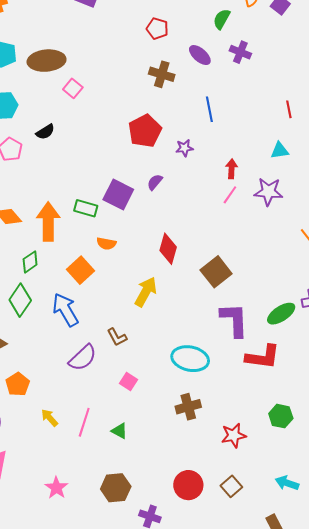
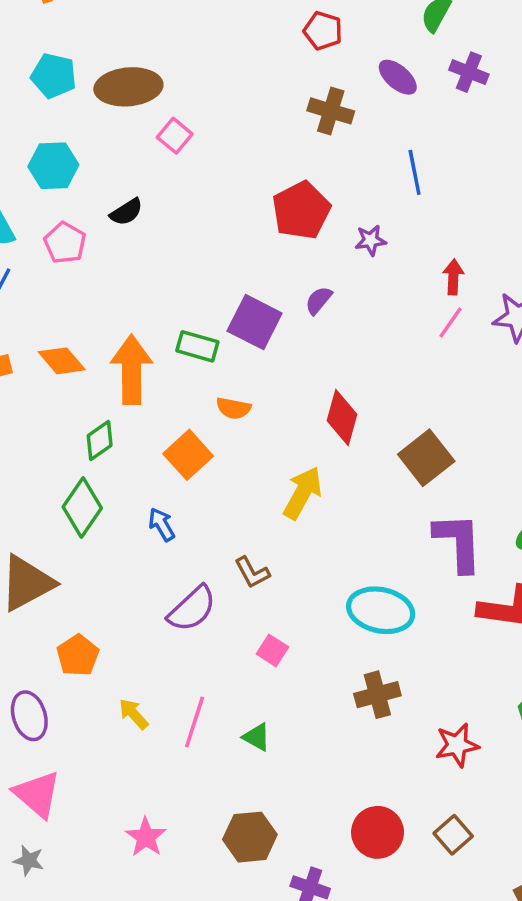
blue arrow: (65, 310) -> (162, 524), size x0.6

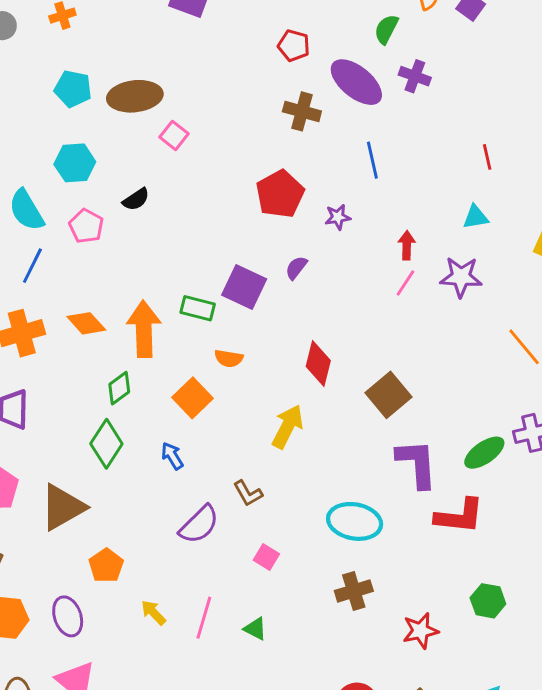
purple ellipse: (398, 77) -> (356, 82), size x1.6

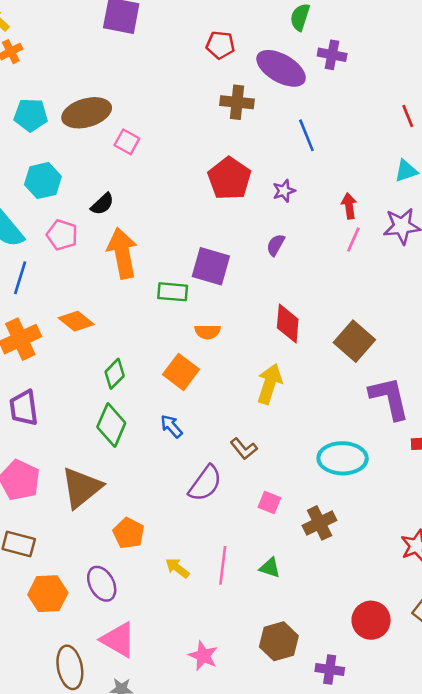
purple semicircle: (296, 268) -> (276, 245), moved
orange arrow: (144, 329) -> (122, 253), moved
brown cross: (354, 591) -> (319, 523), moved

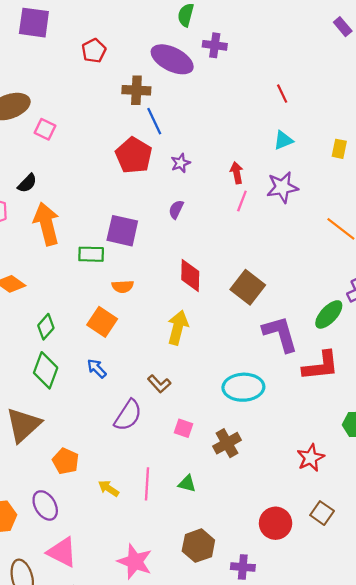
red pentagon: (220, 45) -> (94, 51), moved, turned -30
blue line: (306, 135) -> (154, 121), moved
pink star: (203, 656) -> (135, 562), size x1.4

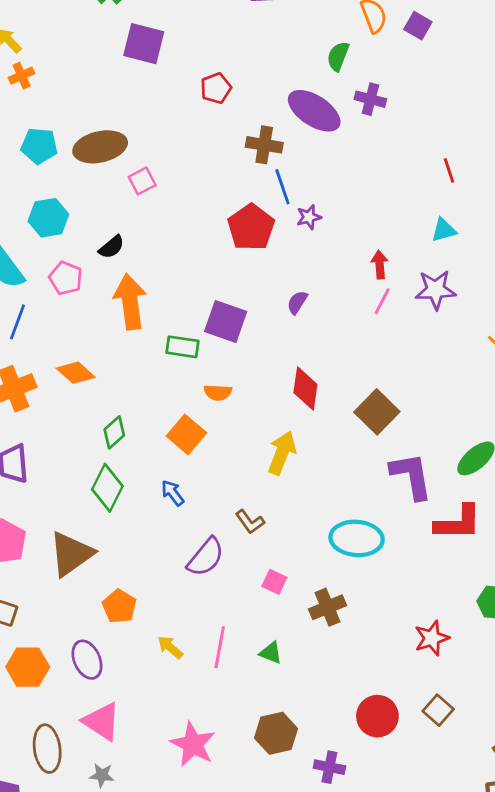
pink square: (45, 129) -> (142, 181), turned 30
purple star: (181, 163) -> (309, 217), moved

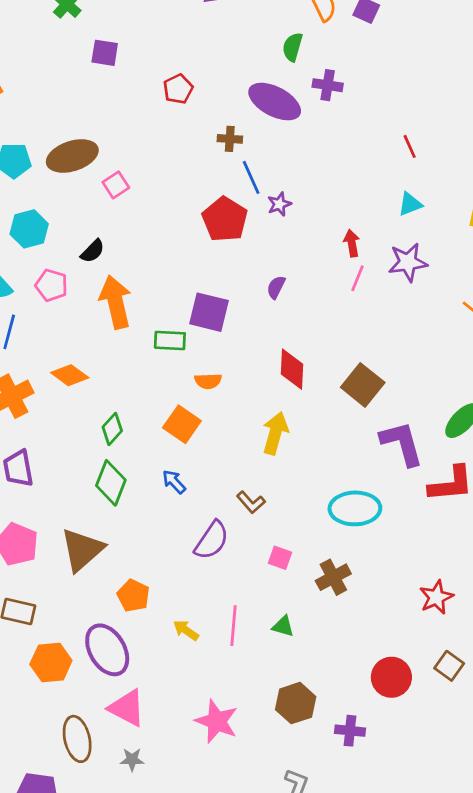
purple square: (144, 44) -> (105, 53), size x0.7
brown cross: (264, 145) -> (230, 139), size x0.7
purple ellipse: (87, 660) -> (107, 650), size x1.4

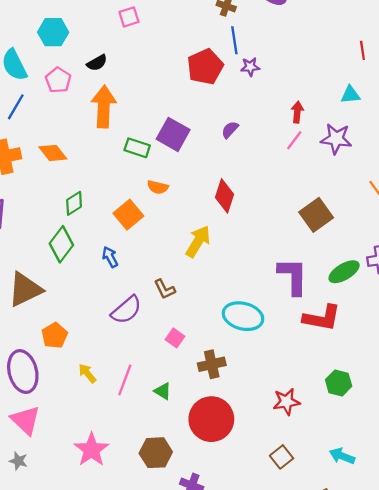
brown square: (363, 385) -> (316, 215), moved
red circle: (391, 677) -> (211, 419), moved, size x1.4

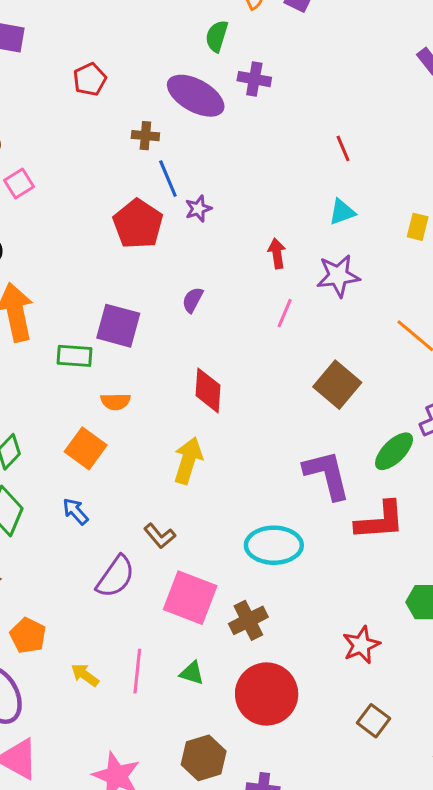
pink line: (294, 140) -> (285, 313), moved
pink square: (175, 338) -> (190, 598), size x2.0

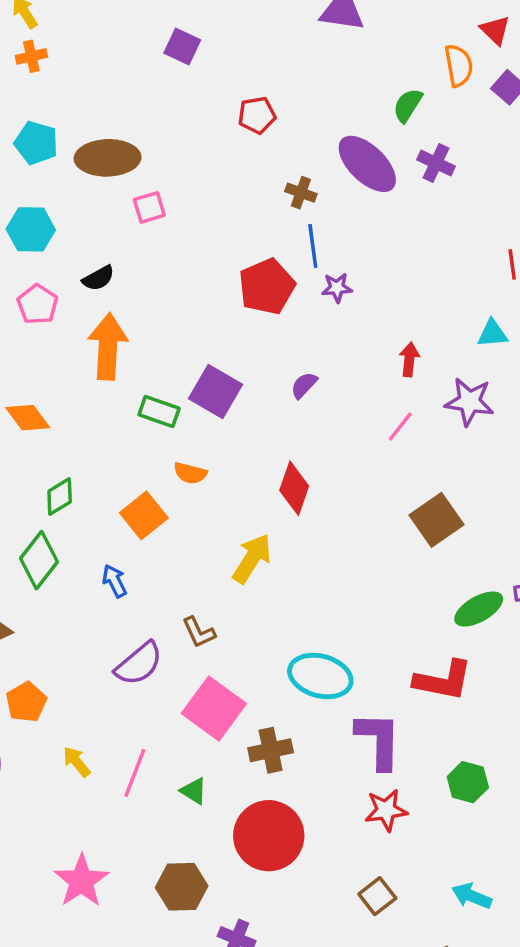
purple L-shape: (327, 475) -> (379, 740), moved

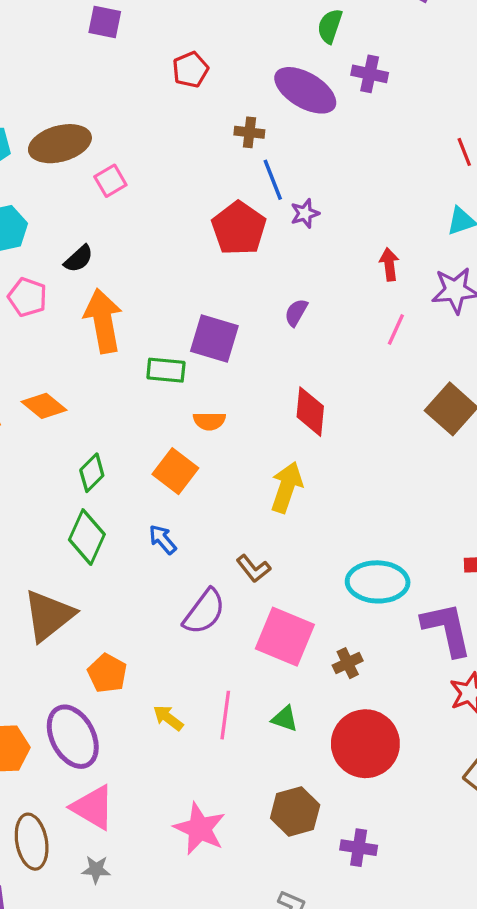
brown cross: (271, 750) -> (348, 663), size x0.7

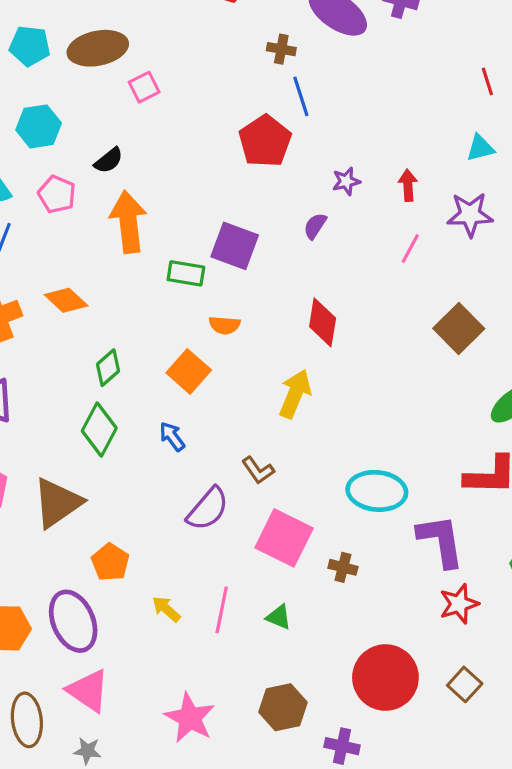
purple star: (305, 213) -> (346, 181), moved
brown cross: (348, 663) -> (343, 567), turned 36
red circle: (365, 744) -> (385, 678), moved

